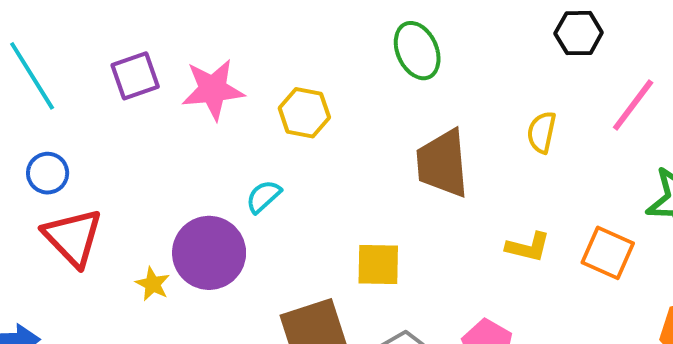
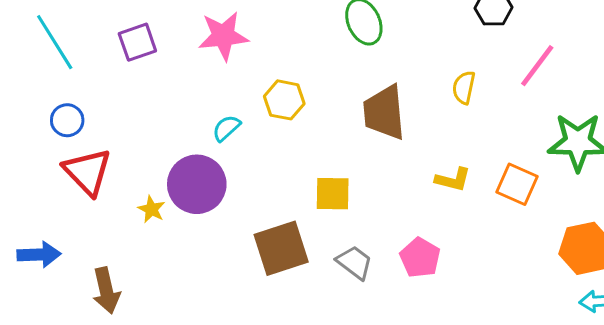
pink star: (213, 89) -> (223, 36), moved
yellow hexagon: (304, 113) -> (284, 100), moved
cyan semicircle: (263, 196) -> (226, 128), moved

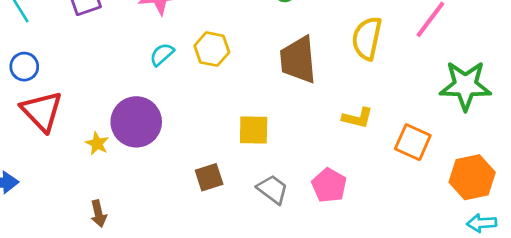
yellow semicircle: (464, 87) -> (367, 38), size x1.5
cyan semicircle: (226, 128) -> (162, 54), moved
orange square: (517, 184) -> (413, 142), moved
brown square: (281, 248) -> (209, 177), size x0.6
brown arrow: (106, 290) -> (98, 214), moved, size x0.7

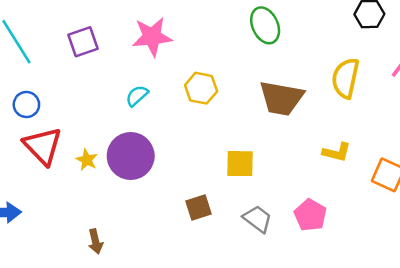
cyan semicircle: (162, 54) -> (137, 96), moved
brown trapezoid: (298, 60) -> (281, 98), turned -75
yellow star: (97, 143) -> (87, 160), moved

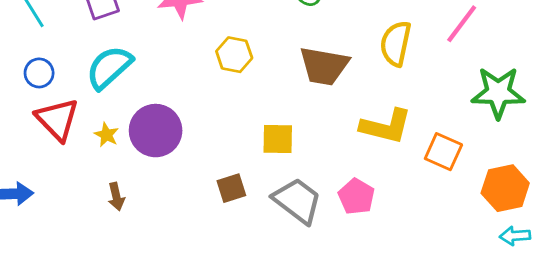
cyan semicircle: (137, 96) -> (109, 67), moved, size x1.8
yellow L-shape: (337, 152) -> (386, 126), size x1.6
gray trapezoid: (258, 219) -> (297, 201), size x1.5
brown arrow: (96, 241) -> (116, 197), moved

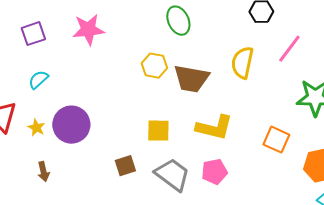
yellow hexagon: (234, 55) -> (154, 66), moved
cyan semicircle: (109, 67) -> (38, 80), size x0.6
yellow L-shape: (386, 126) -> (214, 128), moved
pink pentagon: (356, 197) -> (214, 172), turned 30

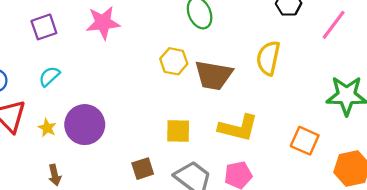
pink line: (289, 49) -> (334, 25), moved

